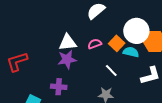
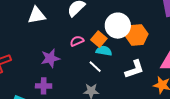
white triangle: (68, 42) -> (37, 15), moved
cyan semicircle: (131, 52) -> (104, 51), moved

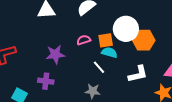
orange square: (99, 39) -> (106, 40), turned 35

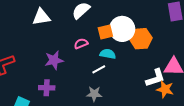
orange square: (106, 40) -> (105, 32), moved
white line: (99, 67) -> (99, 69), turned -72
white L-shape: (138, 74) -> (155, 78), moved

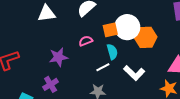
cyan semicircle: (108, 54) -> (112, 52), turned 63
white L-shape: (155, 78) -> (134, 73), moved, turned 60
purple cross: (47, 88) -> (51, 84), turned -35

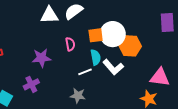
white triangle: (47, 14) -> (49, 15), moved
pink semicircle: (86, 41) -> (70, 44), turned 96
white L-shape: (134, 73) -> (113, 67), moved

